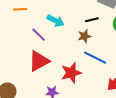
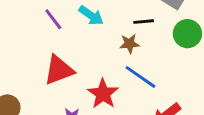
purple line: (39, 35) -> (53, 19), moved
red star: (71, 73) -> (103, 94), turned -30

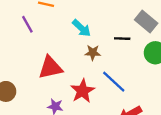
purple line: (53, 19) -> (27, 24), moved
brown star: (130, 44) -> (93, 53), moved

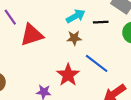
cyan arrow: (82, 28) -> (76, 16), moved, turned -66
red triangle: (50, 67) -> (32, 35), moved

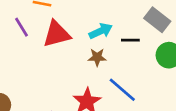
red triangle: (32, 35) -> (57, 34), moved

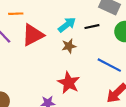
blue line: (122, 90) -> (109, 65), moved

